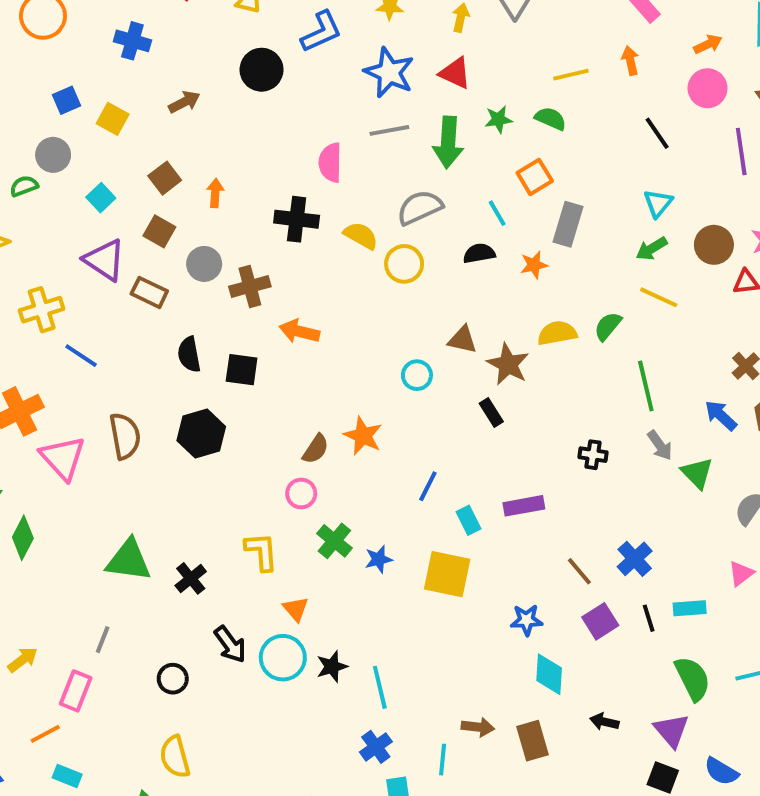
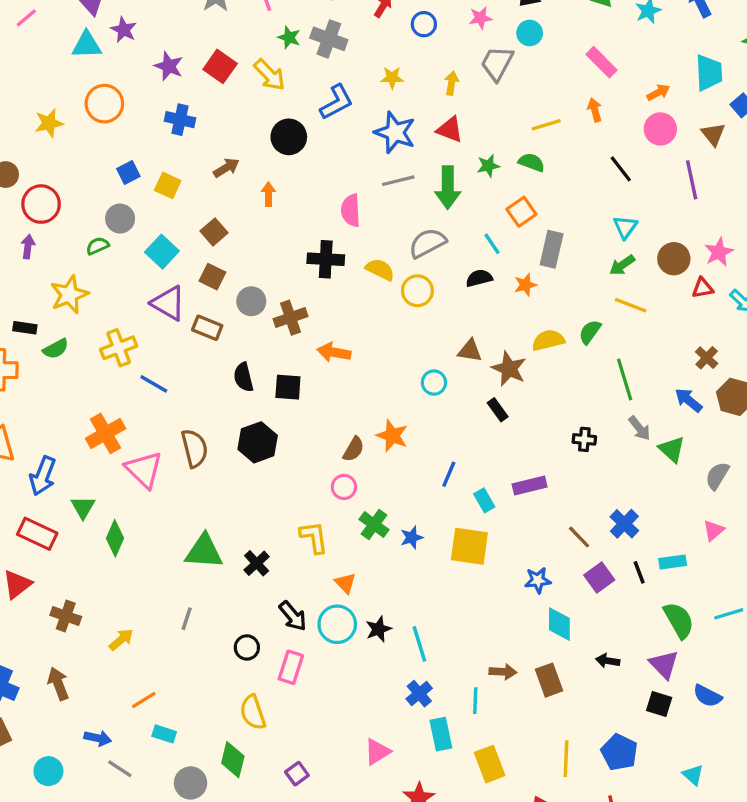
orange arrow: (215, 193) -> (268, 194), moved
cyan square: (101, 198) -> (162, 252), size x1.4
pink rectangle: (76, 691) -> (291, 667), moved

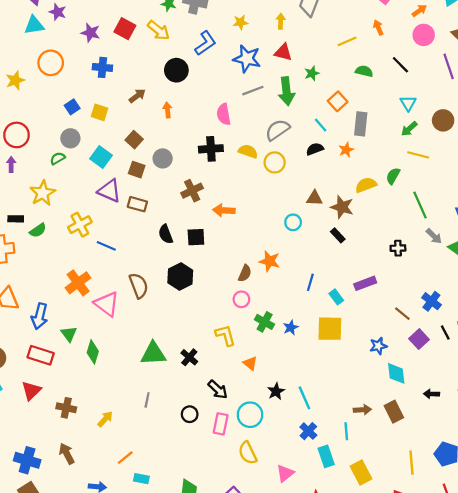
green semicircle: (532, 162) -> (364, 71), moved
gray circle: (251, 301) -> (163, 158), moved
cyan circle: (337, 624) -> (250, 415), moved
yellow semicircle: (253, 712) -> (248, 453), moved

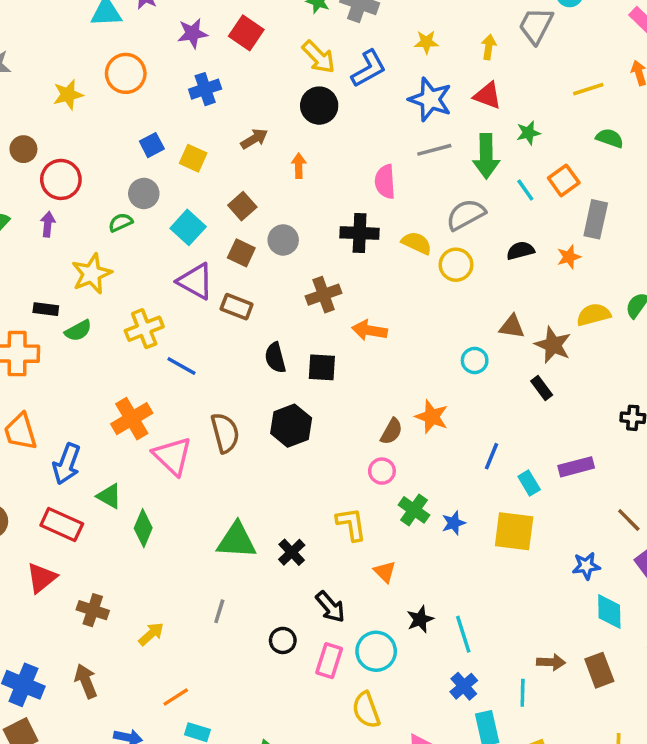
yellow arrow: (159, 30) -> (319, 57), moved
purple star: (91, 33) -> (193, 33), turned -30
blue cross: (102, 67) -> (205, 89), turned -30
cyan line: (321, 125) -> (525, 190), moved
green triangle: (69, 334) -> (109, 496), turned -30

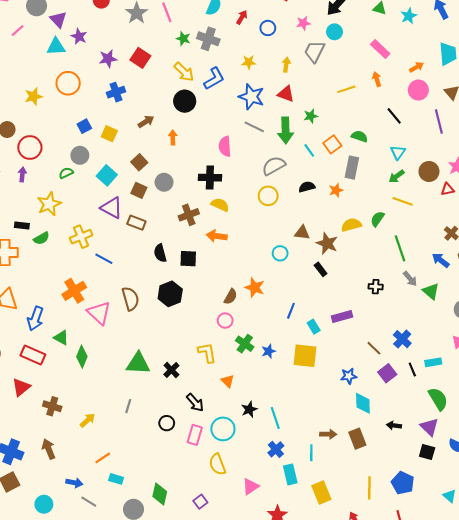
green semicircle: (610, 138) -> (359, 136), moved
gray line: (434, 150) -> (254, 127), turned 42
yellow semicircle: (417, 243) -> (220, 205), moved

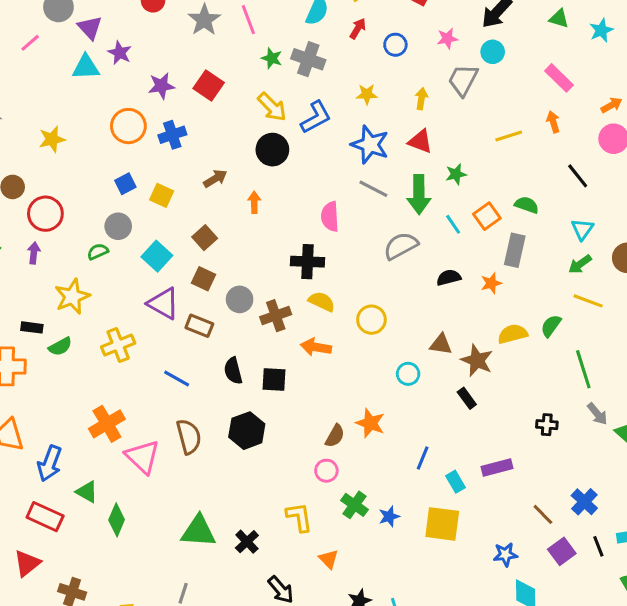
orange circle: (68, 83) -> (128, 126), moved
gray circle: (164, 182) -> (240, 299), moved
yellow circle: (268, 196) -> (371, 320), moved
blue line: (104, 259) -> (177, 378), moved

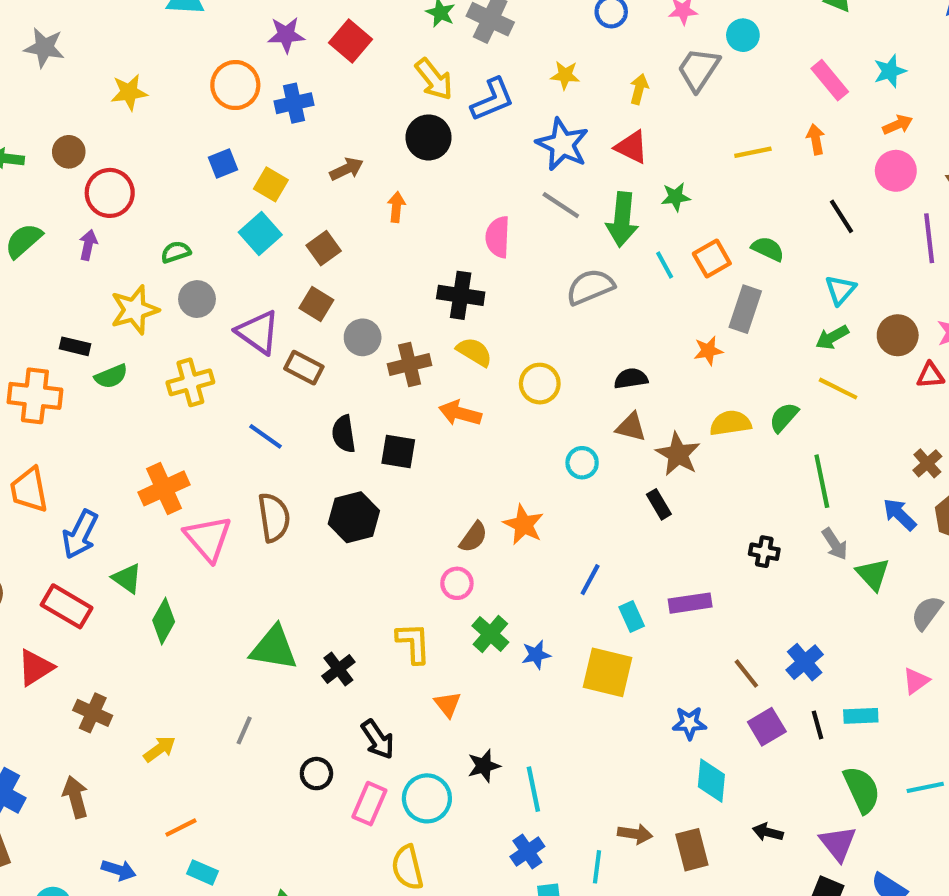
cyan star: (601, 30) -> (890, 71), moved
gray circle: (118, 226) -> (197, 299), moved
cyan square: (157, 256) -> (260, 234), moved
black semicircle: (449, 277) -> (631, 379), moved

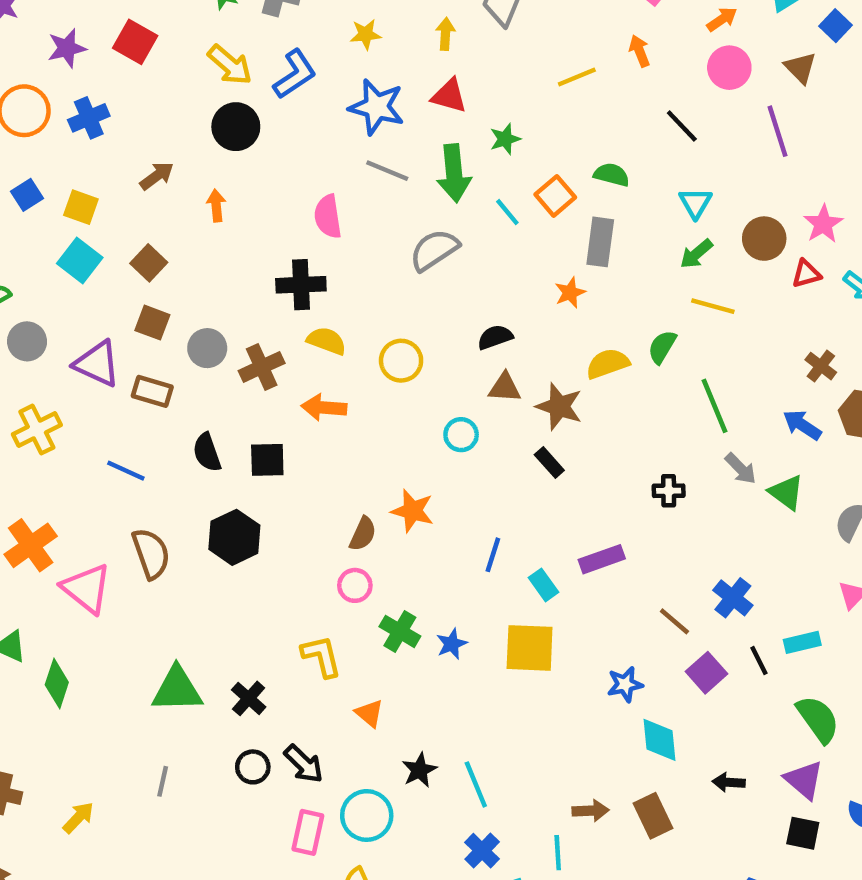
black circle: (316, 774) -> (253, 767), moved

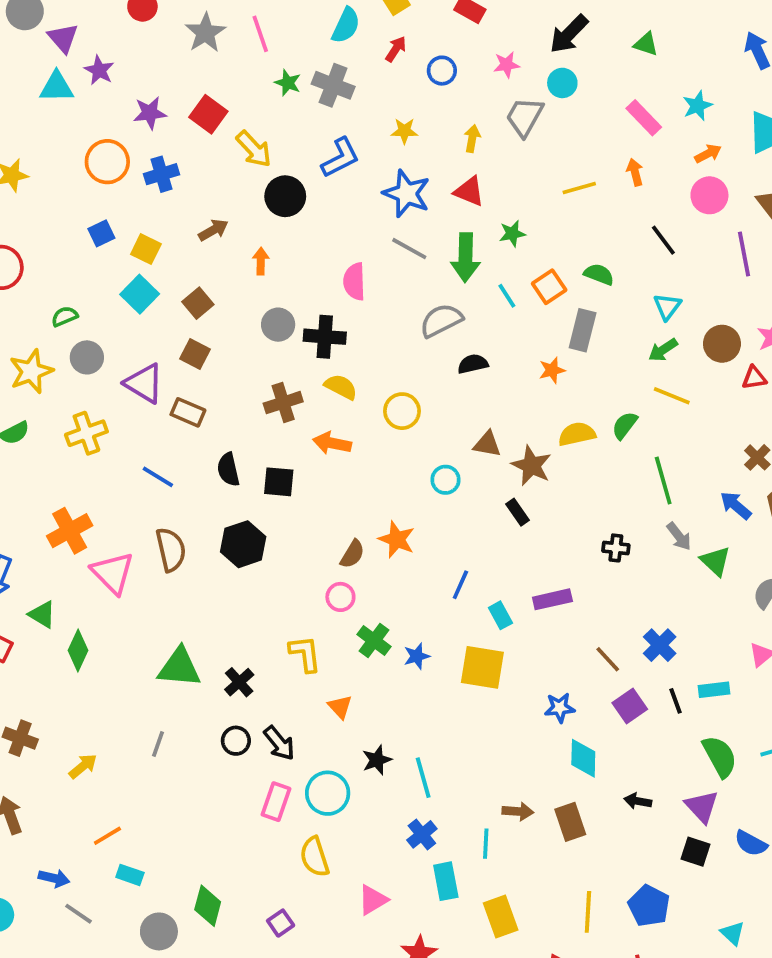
yellow arrow: (230, 65) -> (254, 149), moved
black semicircle: (495, 337) -> (473, 364), moved
gray circle: (207, 348) -> (278, 325), moved

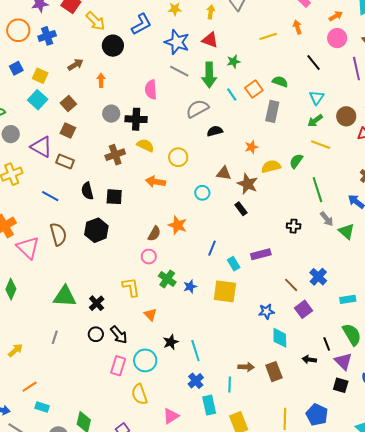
orange star: (552, 370) -> (251, 147), moved
orange arrow: (332, 443) -> (156, 182), moved
black line: (676, 701) -> (327, 344), moved

